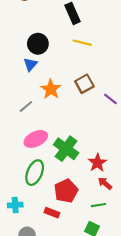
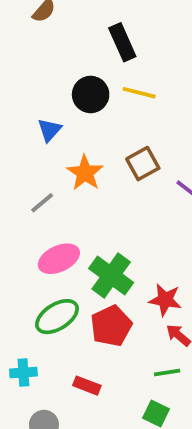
black circle: (38, 44) -> (91, 94), moved
red star: (97, 163) -> (165, 300), turned -30
green ellipse: (35, 173) -> (57, 317), turned 35
red pentagon: (66, 191) -> (111, 326), moved

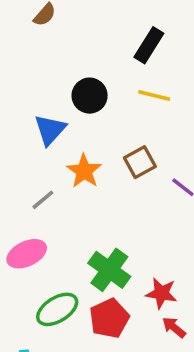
black rectangle: (122, 42) -> (149, 45), moved, turned 56
yellow line: (139, 93) -> (154, 96), moved
blue triangle: (50, 130) -> (50, 130), size x1.4
pink ellipse: (59, 259) -> (27, 254), moved

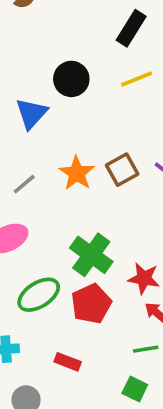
yellow line: (154, 96) -> (137, 79), turned -36
brown square: (140, 162) -> (122, 170), moved
orange star: (84, 171) -> (77, 173), moved

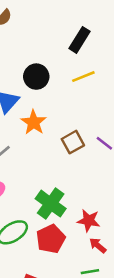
orange star: (77, 173) -> (34, 122), moved

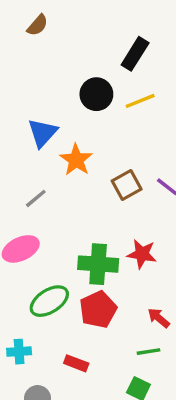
black circle: (36, 77) -> (96, 94), moved
green cross: (51, 204) -> (98, 264), turned -32
red star: (89, 221) -> (142, 254), moved

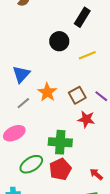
yellow line: (140, 101) -> (87, 55), moved
blue triangle: (43, 133) -> (21, 74), moved
orange star: (76, 160) -> (47, 92), moved
red star: (142, 254) -> (86, 119), moved

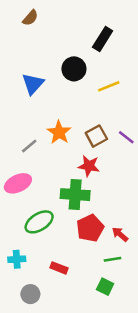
blue triangle: (21, 74) -> (33, 84), moved
red star: (86, 119) -> (89, 166), moved
red pentagon: (60, 169) -> (90, 228), moved

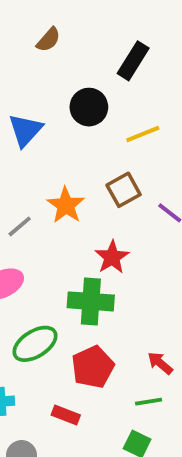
brown semicircle: (30, 18) -> (48, 40), moved
brown square: (96, 136) -> (124, 190), moved
red star: (89, 166) -> (112, 257), turned 30
red pentagon: (90, 228) -> (93, 367), moved

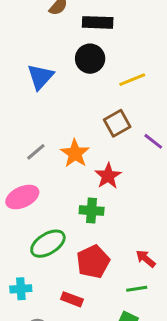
black rectangle: (133, 61) -> (98, 22), moved, turned 60
orange star: (66, 205) -> (75, 153), moved
green cross: (91, 301) -> (92, 211), size x0.7

